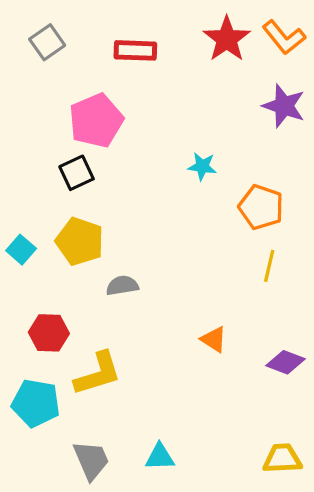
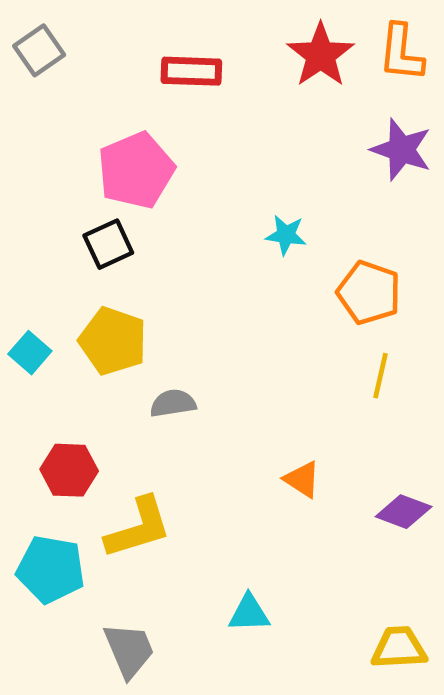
orange L-shape: (284, 37) -> (401, 53), turned 45
gray square: (47, 42) -> (39, 50), moved
cyan triangle: (160, 457) -> (249, 613), moved

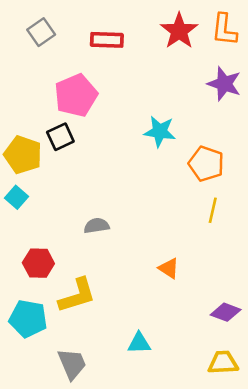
gray square: (39, 50) -> (41, 32), moved
cyan star: (286, 235) -> (160, 132), size x1.4
yellow pentagon: (113, 341) -> (23, 155), moved
purple diamond: (404, 512) -> (226, 312), moved

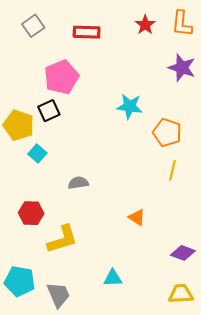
red star: (179, 31) -> (145, 25), size x0.7
cyan square: (17, 197) -> (37, 154), moved
cyan pentagon: (28, 319) -> (20, 281), moved

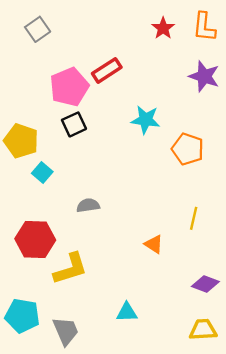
red rectangle: (87, 32) -> (107, 70), moved, turned -35
black square: (49, 111) -> (74, 124), moved
yellow line: (172, 170) -> (194, 218), moved
red hexagon: (31, 213) -> (35, 239), size x1.4

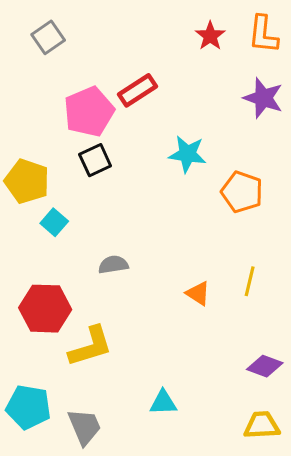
orange triangle: (154, 244) -> (198, 293), moved

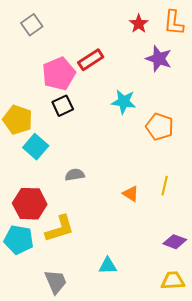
purple star: (263, 98) -> (159, 59), moved
cyan square: (54, 222) -> (36, 147), size x1.4
cyan pentagon: (28, 407) -> (19, 240), moved

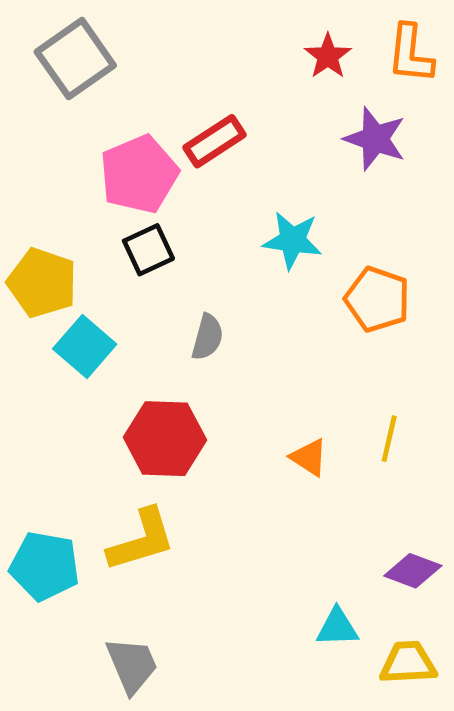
gray square: (32, 25) -> (75, 59), size x1.5
gray semicircle: (75, 175) -> (207, 337), moved, turned 114
red hexagon: (30, 204) -> (165, 439), moved
cyan triangle: (108, 266) -> (337, 627), moved

